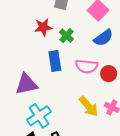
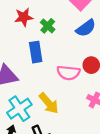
pink semicircle: (86, 66) -> (68, 73), moved
yellow arrow: (89, 106) -> (49, 103), moved

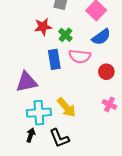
pink semicircle: (68, 73) -> (80, 56), moved
cyan cross: (19, 109) -> (39, 113), turned 30

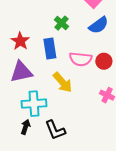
red star: (43, 27) -> (20, 41), moved, turned -30
pink semicircle: (80, 56) -> (81, 59), moved
yellow arrow: (66, 107) -> (63, 82), moved

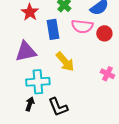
red star: (20, 41) -> (30, 12), moved
pink semicircle: (81, 59) -> (82, 26), moved
red circle: (104, 61) -> (104, 33), moved

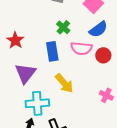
red star: (30, 12) -> (15, 40), moved
purple triangle: (26, 52) -> (25, 73), turned -40

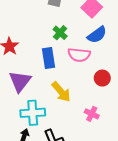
red circle: (103, 55) -> (102, 78), moved
pink cross: (106, 95) -> (92, 114), moved

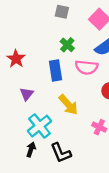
purple triangle: (20, 81) -> (27, 94), size x0.6
cyan cross: (33, 113) -> (39, 126), turned -35

